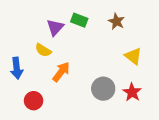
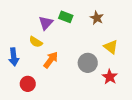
gray circle: (103, 89) -> (88, 63), moved

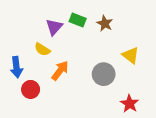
brown star: (97, 18) -> (105, 23), moved
red star: (110, 77) -> (130, 104), moved
red circle: (28, 84) -> (31, 89), moved

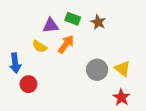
purple triangle: (54, 27) -> (51, 25), turned 42
yellow triangle: (131, 55) -> (123, 69), moved
orange arrow: (60, 71) -> (66, 44), moved

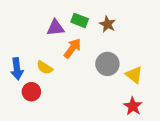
yellow semicircle: (40, 46) -> (45, 68), moved
gray circle: (97, 70) -> (107, 64), moved

